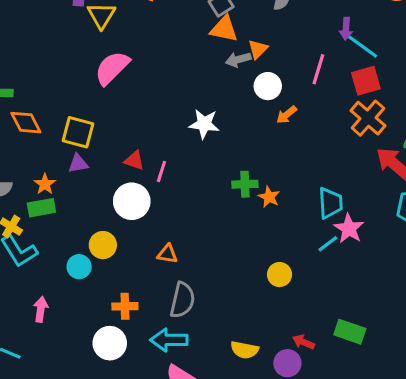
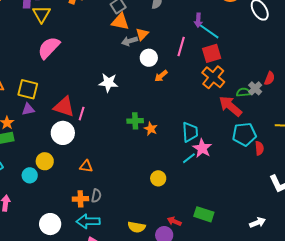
red triangle: (134, 160) -> (64, 107), size x1.6
gray semicircle: (182, 300) -> (96, 196), size x0.6
orange cross: (125, 306) -> (80, 199), moved

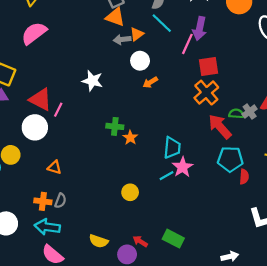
purple arrow: (198, 20) -> (200, 29), size x1.5
cyan line: (209, 31) -> (162, 23), moved
pink line: (181, 46) -> (187, 44), moved

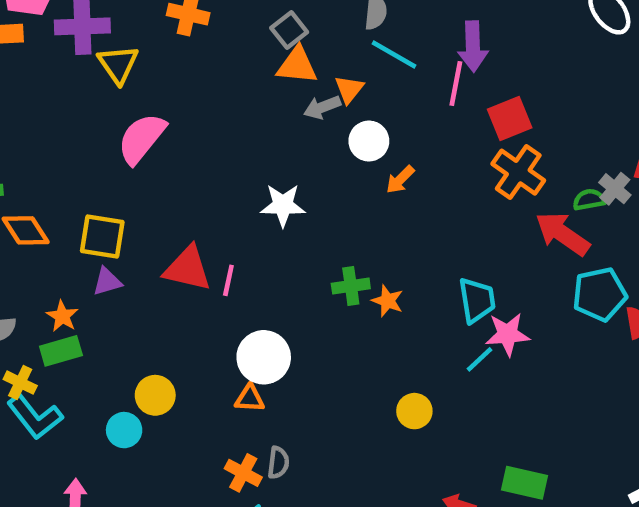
white circle: (35, 127) -> (264, 357), moved
pink star: (183, 167) -> (508, 334), turned -30
orange cross: (43, 201) -> (243, 473), turned 35

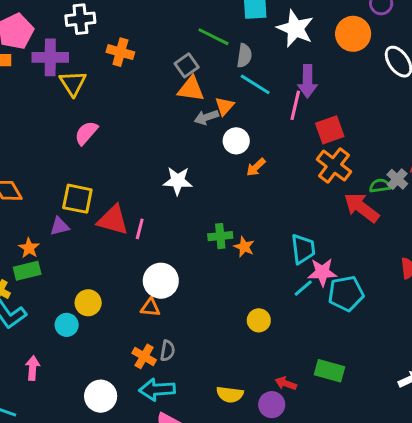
pink semicircle: (142, 138) -> (86, 133), size x0.7
yellow square: (102, 236) -> (77, 199), moved
cyan pentagon: (600, 294) -> (346, 294), moved

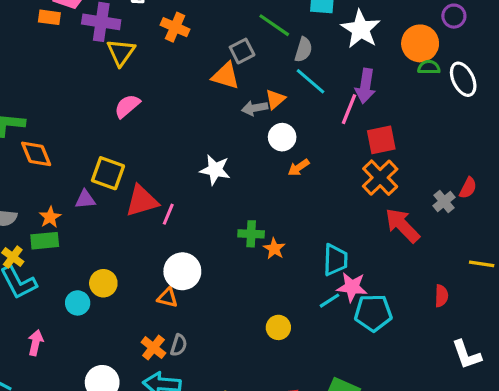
orange triangle: (191, 89) -> (226, 76), moved
green semicircle: (380, 186) -> (429, 67), moved
red triangle: (113, 220) -> (142, 201), turned -40

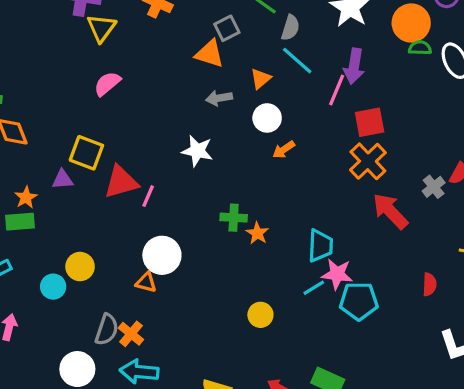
gray arrow: (255, 108) -> (219, 98), moved
gray semicircle: (179, 345) -> (107, 330), moved, size x1.4

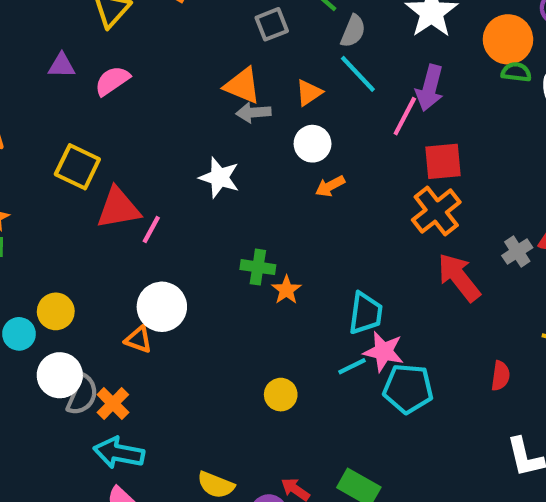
orange triangle: (210, 54) -> (242, 86), moved
purple triangle: (63, 179) -> (62, 65), moved
white circle: (77, 369) -> (60, 375), moved

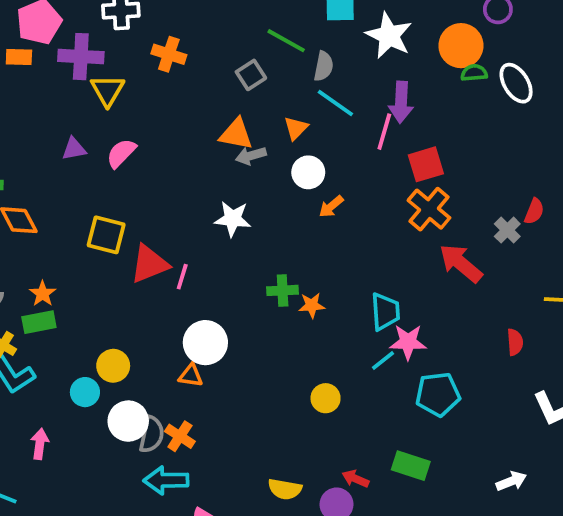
orange star: (286, 290) -> (312, 305), turned -30
cyan pentagon: (408, 389) -> (438, 394), moved
cyan arrow: (119, 453) -> (166, 480), moved

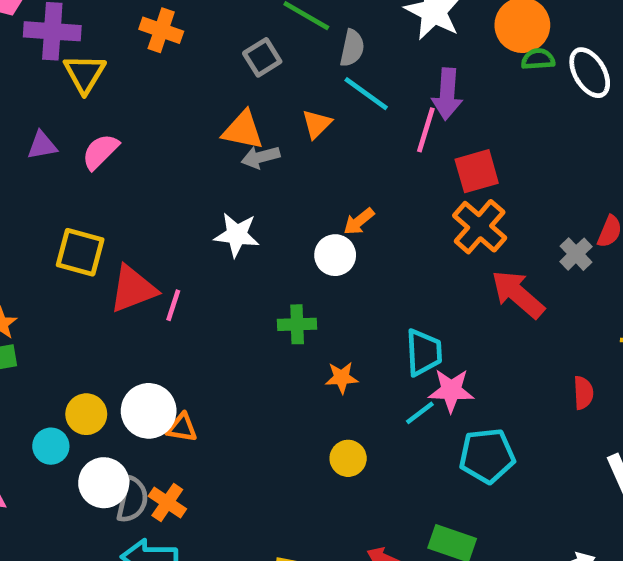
white circle: (308, 172) -> (335, 255), moved
orange star: (312, 305) -> (342, 378), moved
white circle: (205, 343) -> (149, 411), moved

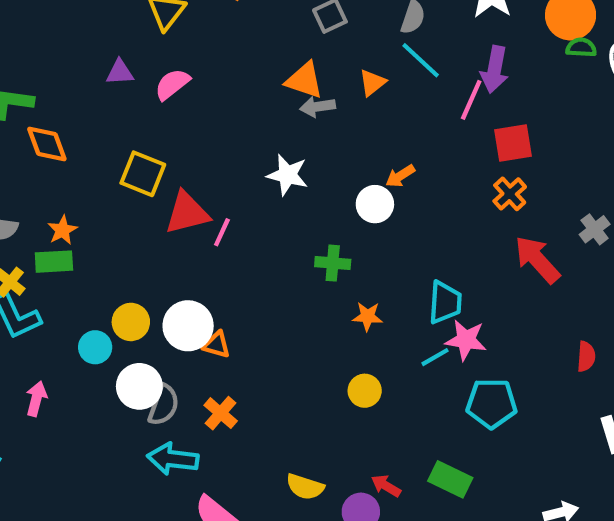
orange cross: (480, 227) -> (510, 194), size x0.7
orange cross: (167, 503) -> (221, 413), moved

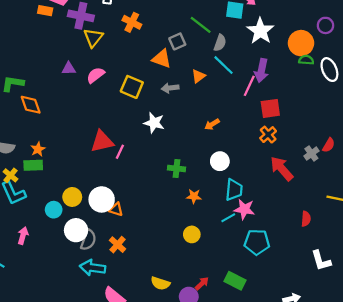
orange triangle: (304, 80) -> (162, 59), moved
yellow square: (143, 174) -> (132, 87), moved
white circle: (375, 204) -> (220, 161), moved
red arrow: (386, 486) -> (202, 283), turned 104

